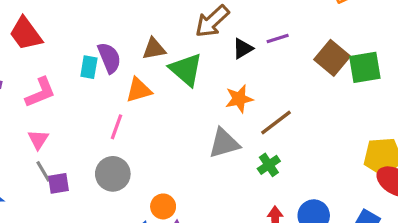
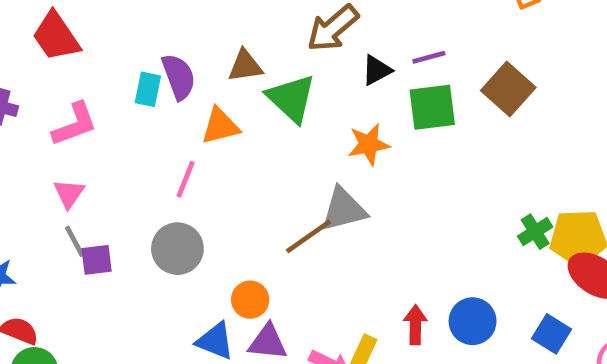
green square: (365, 67) -> (432, 107), moved
brown line: (276, 122) -> (308, 236), moved
green cross: (269, 165) -> (535, 232), moved

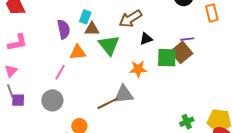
purple line: (429, 57) -> (187, 39), moved
cyan rectangle: (148, 89) -> (85, 17), moved
brown square: (508, 89) -> (182, 52), moved
green cross: (535, 232) -> (187, 122), moved

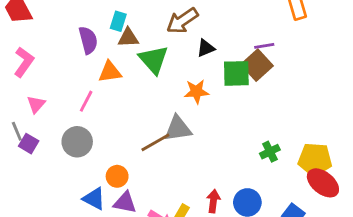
pink L-shape: (18, 43) -> (24, 62), turned -40
pink triangle: (11, 71) -> (36, 104), moved
purple square: (18, 100) -> (29, 144), turned 32
green cross: (187, 122) -> (270, 152), moved

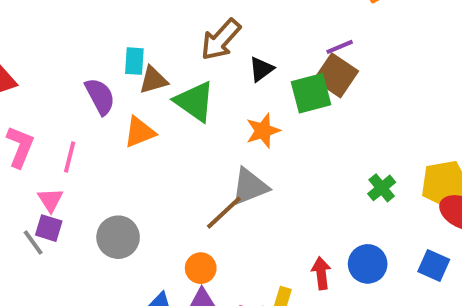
pink line: (86, 101) -> (70, 157), moved
purple square: (29, 144) -> (49, 228), moved
orange circle: (117, 176) -> (201, 268), moved

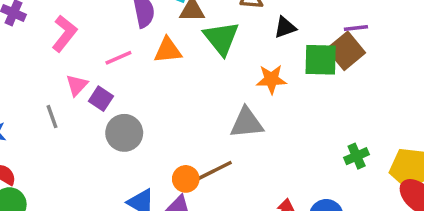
pink line: (70, 157) -> (118, 58), moved, turned 36
brown line: (224, 213) -> (215, 171), moved
purple square: (49, 228) -> (101, 99), moved

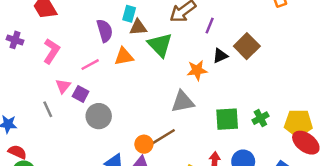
black triangle: (285, 27) -> (220, 56), moved
purple line: (356, 28) -> (210, 26), moved, turned -56
green square: (321, 60) -> (227, 119), moved

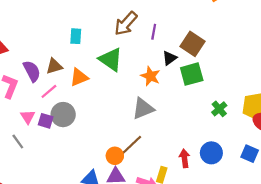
brown triangle: (138, 27) -> (54, 66), moved
purple semicircle: (105, 31) -> (32, 71), moved
orange star: (197, 70) -> (150, 76), turned -30
gray circle: (99, 116) -> (63, 115), moved
green square: (227, 119) -> (192, 74), moved

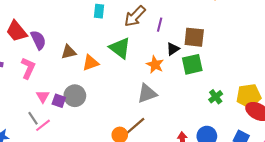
cyan rectangle: (76, 36) -> (99, 11), moved
brown square: (193, 44) -> (194, 37), turned -30
purple semicircle: (32, 71) -> (38, 40), moved
pink line: (49, 91) -> (43, 125), moved

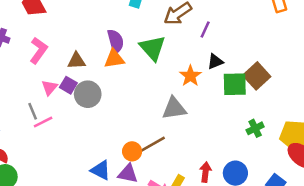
brown square: (194, 37) -> (257, 76), moved, turned 30
purple semicircle: (38, 40) -> (116, 41), moved
brown triangle: (69, 52) -> (77, 61), moved
purple square: (59, 101) -> (68, 85), moved

